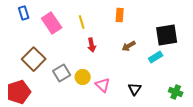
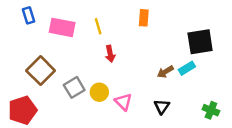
pink rectangle: (52, 23) -> (62, 27), turned -45
brown arrow: (129, 46) -> (165, 72), moved

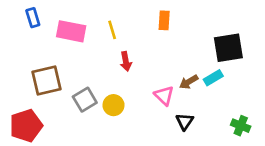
brown square: (41, 71) -> (46, 81), turned 32
pink triangle: (123, 102) -> (164, 96), moved

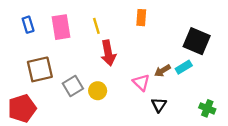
blue rectangle: (33, 18) -> (28, 25), moved
pink rectangle: (71, 31) -> (61, 27), turned 70
black square: (228, 48) -> (197, 41), turned 32
red arrow: (126, 61) -> (108, 53), size x1.5

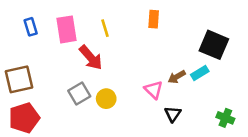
red arrow: (108, 53) -> (91, 58), moved, turned -30
brown square: (40, 69) -> (19, 79), moved

